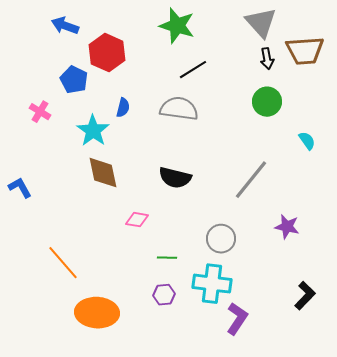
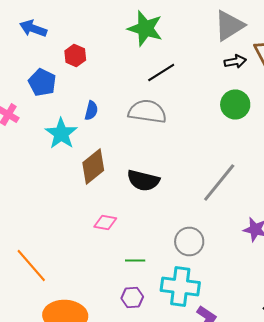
gray triangle: (261, 23) -> (229, 26), turned 40
red hexagon: (107, 53) -> (75, 56), size x0.6
black arrow: (267, 59) -> (235, 62), turned -90
brown diamond: (103, 173) -> (93, 166), moved, turned 63

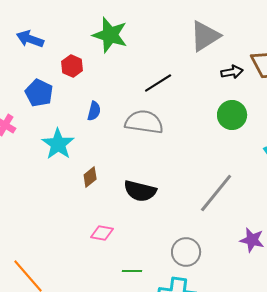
gray triangle: (229, 26) -> (205, 36), moved
green star: (145, 28) -> (110, 35), moved
blue semicircle: (91, 110) -> (94, 111), moved
brown diamond: (93, 166) -> (90, 177), size x0.6

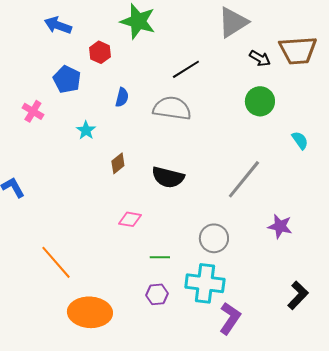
black arrow: (232, 72) -> (260, 58), turned 40
cyan star: (58, 144) -> (86, 130), size x0.6

